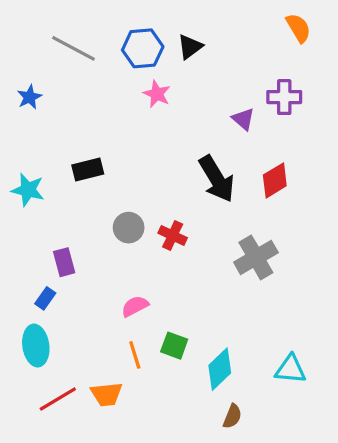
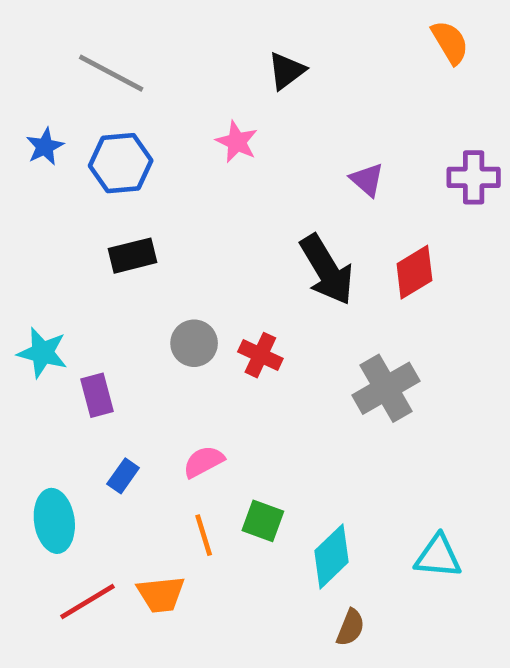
blue hexagon: (143, 48) -> (121, 163), moved
purple cross: (284, 97) -> (474, 177), moved
cyan star: (28, 190) -> (42, 353), moved
blue rectangle: (45, 298) -> (123, 476), moved

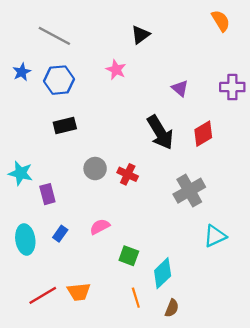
cyan ellipse: (54, 521) -> (25, 239), moved
orange line: (204, 535) -> (136, 298), moved
cyan triangle: (438, 556) -> (215, 236), moved, turned -30

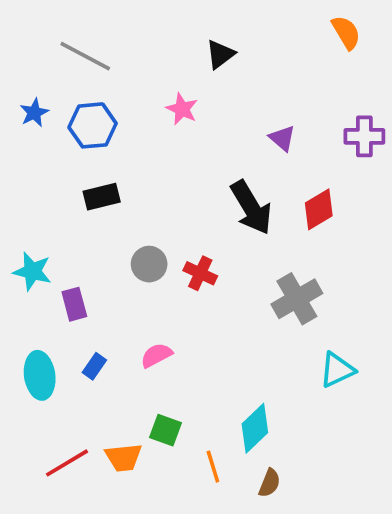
green square: (129, 256) -> (166, 430), moved

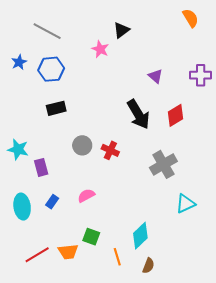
pink star: (182, 109) -> (100, 49), moved

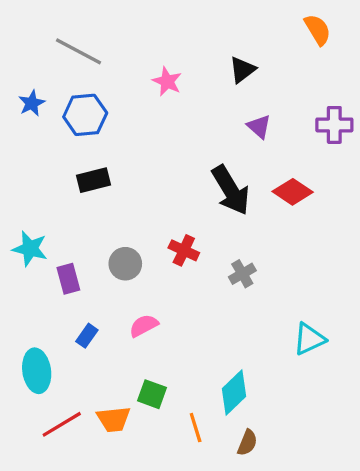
black triangle: (121, 30) -> (242, 70), moved
red diamond: (175, 115) -> (293, 192), turned 65
gray circle: (82, 145) -> (125, 264), moved
gray cross: (163, 164) -> (242, 274), moved, size x0.6
cyan ellipse: (22, 207) -> (37, 371), moved

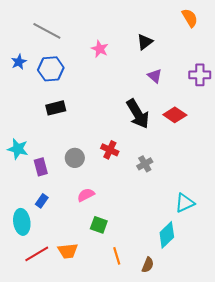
blue rectangle: (87, 336) -> (42, 201), moved
cyan diamond: (234, 392) -> (167, 235), moved
green square: (152, 394) -> (99, 225), moved

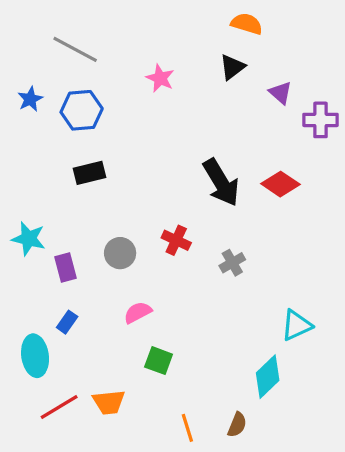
orange semicircle: (190, 18) -> (247, 24), moved, turned -42
purple triangle: (155, 76) -> (280, 93), moved
orange line: (117, 256) -> (187, 428), moved

